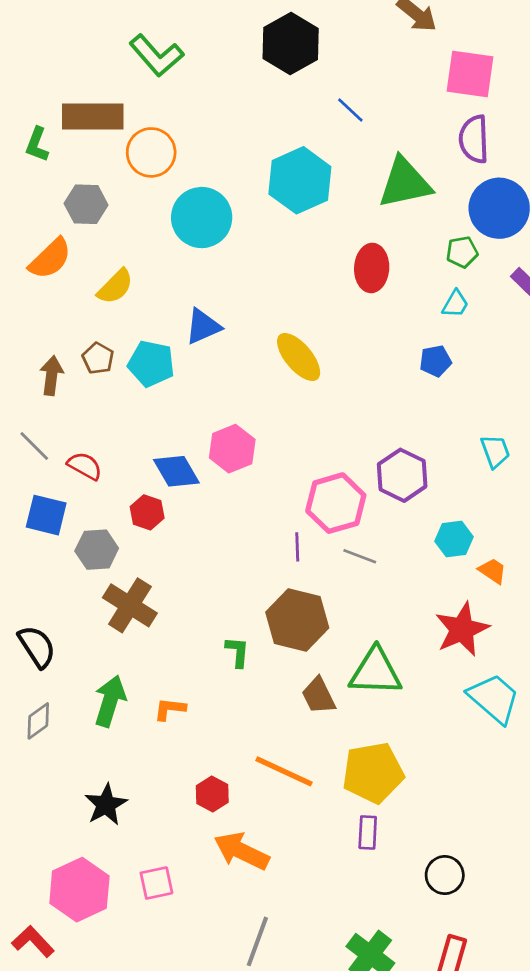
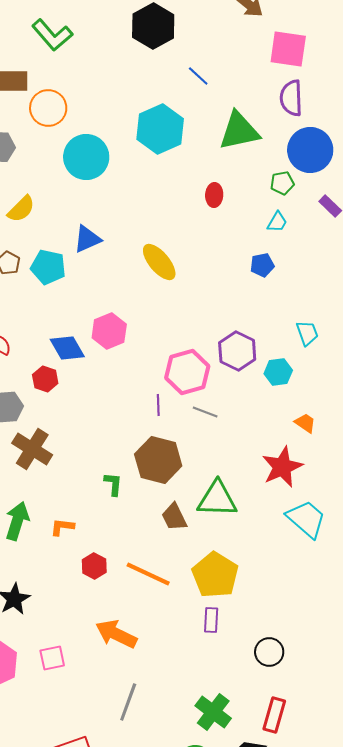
red ellipse: (372, 268) -> (214, 195), size x0.7
cyan hexagon: (454, 539) -> (278, 372), moved
yellow pentagon: (373, 773) -> (215, 575), turned -30
red hexagon: (212, 794) -> (94, 566), moved

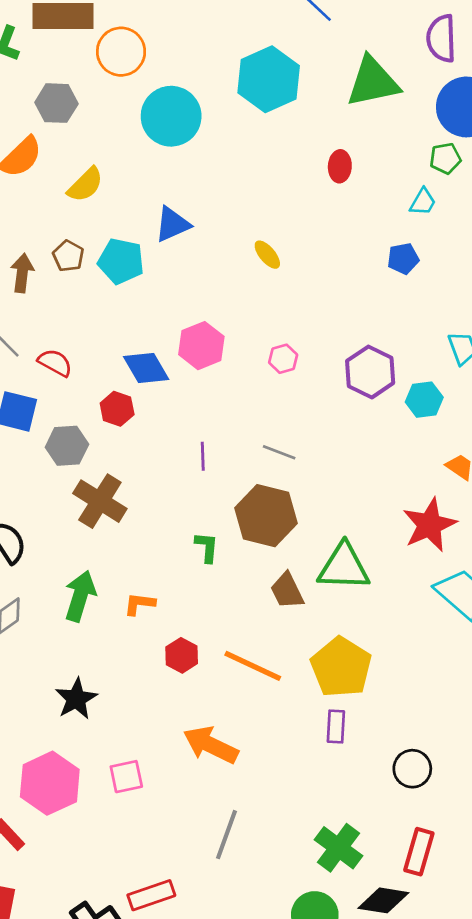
green pentagon: (282, 183) -> (445, 158), moved
yellow ellipse: (159, 262) -> (267, 255), size x0.6
pink hexagon: (187, 372) -> (283, 359), moved, size x0.5
purple line: (158, 405) -> (203, 456), moved
gray line: (205, 412) -> (279, 452), moved

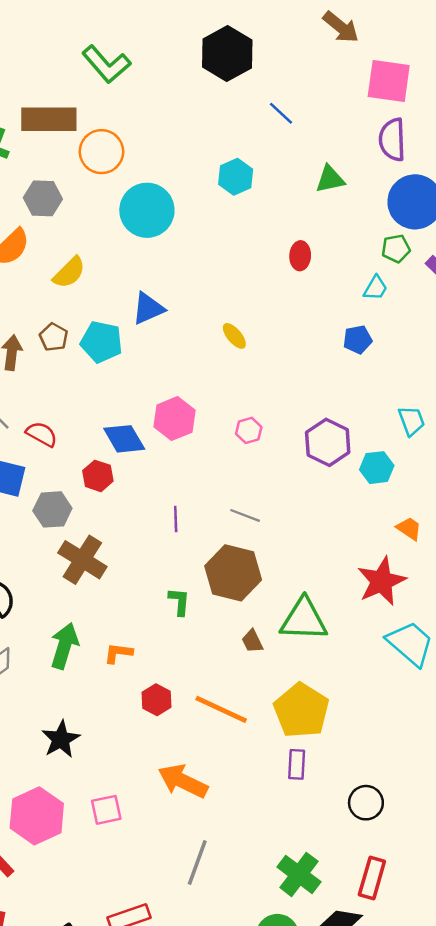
cyan hexagon: (269, 79) -> (236, 177), size x0.6
green triangle: (373, 82) -> (330, 179), size x0.6
brown trapezoid: (287, 591) -> (252, 641), size x0.7

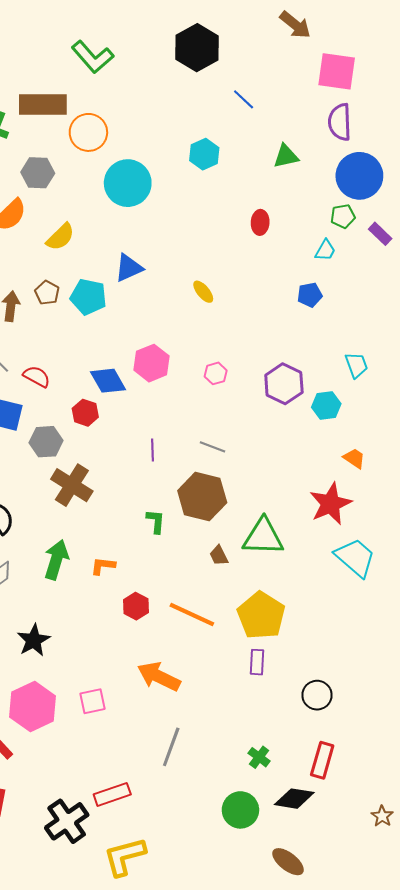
black star: (61, 739) -> (34, 640), moved
green cross: (299, 874) -> (259, 757), size x0.6

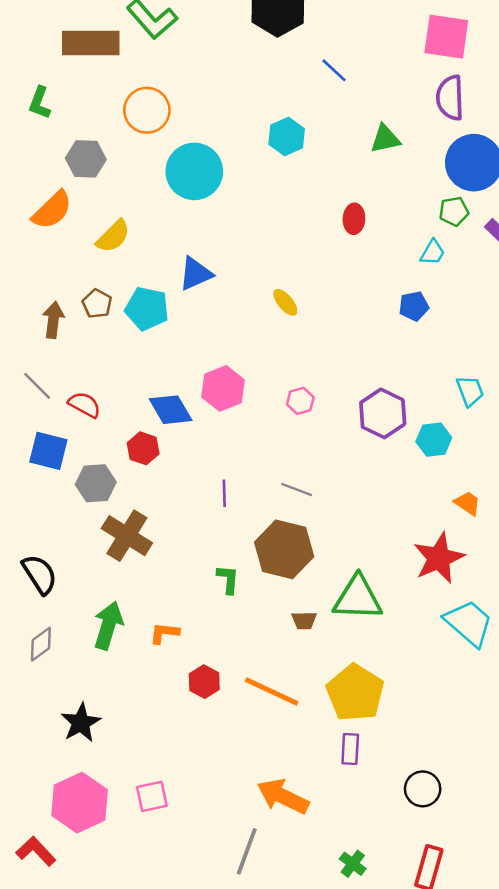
brown rectangle: (43, 104) -> (91, 43), moved
brown trapezoid: (219, 555) -> (304, 620), turned -65
orange arrow: (159, 676) -> (283, 796), moved

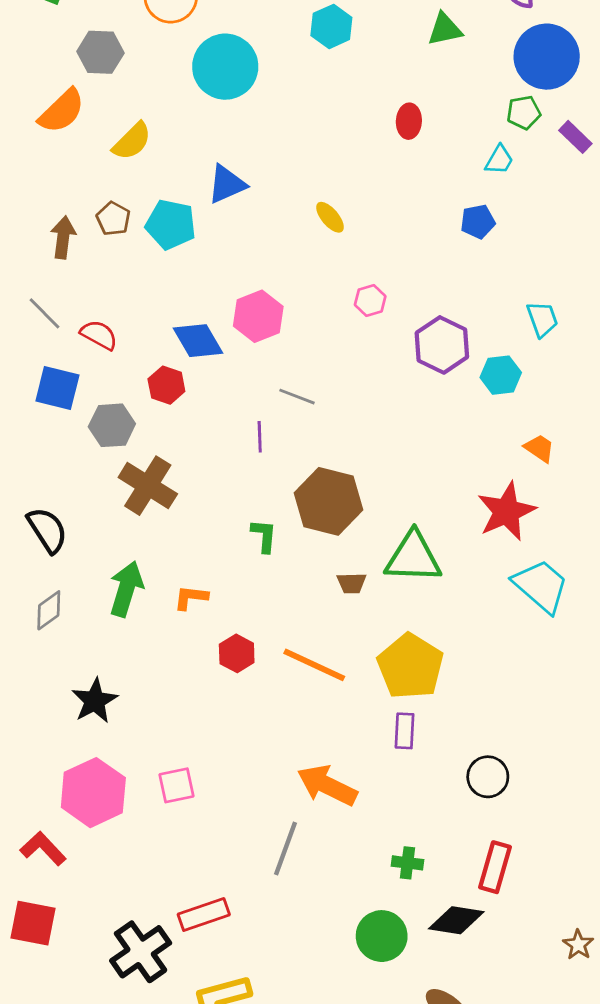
pink hexagon: (300, 401) -> (370, 300), moved
gray line: (297, 489) -> (297, 397), moved
green cross: (353, 864) -> (407, 863), turned -30

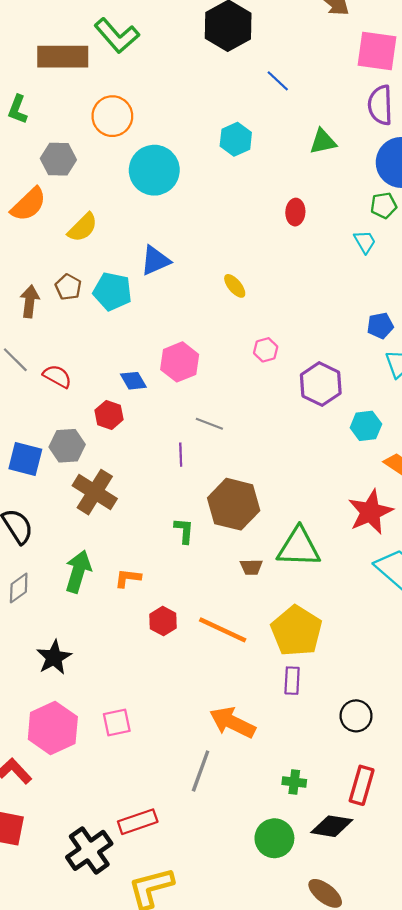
cyan trapezoid: (499, 160) -> (365, 242), turned -60
blue pentagon: (478, 222) -> (380, 326), moved
blue diamond: (198, 341) -> (133, 381), size x0.7
cyan hexagon: (501, 375) -> (366, 426), moved
blue square: (57, 388) -> (25, 459), moved

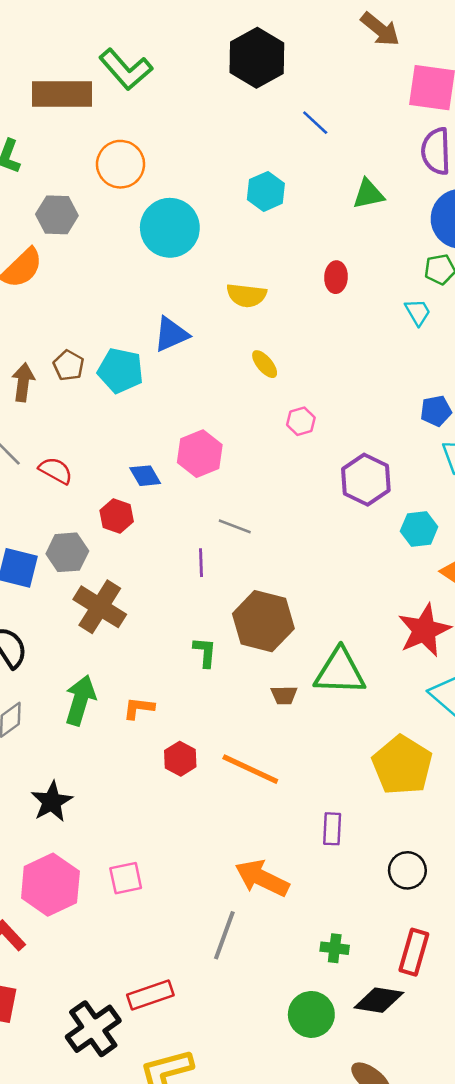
yellow semicircle: (83, 227) -> (246, 295), moved, turned 52
pink hexagon: (266, 350) -> (301, 421), moved
yellow pentagon: (296, 631) -> (402, 765), moved

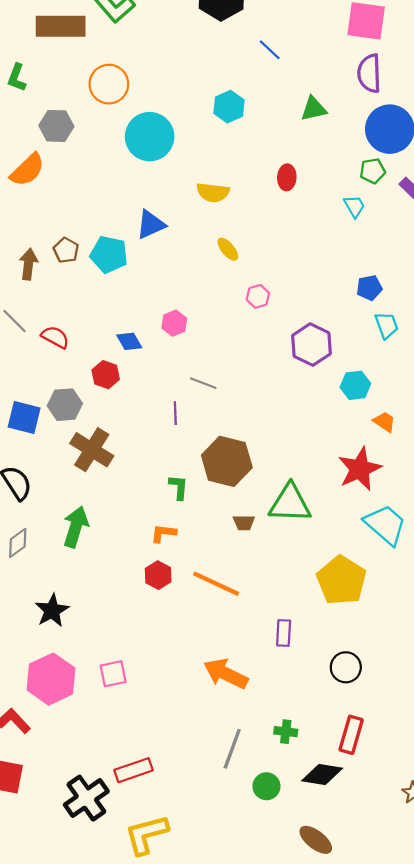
pink hexagon: (200, 454) -> (174, 323), size x0.7
orange L-shape: (139, 708) -> (164, 533), moved
gray line: (224, 935) -> (232, 749), moved
green circle: (311, 1014) -> (266, 786), size x0.7

